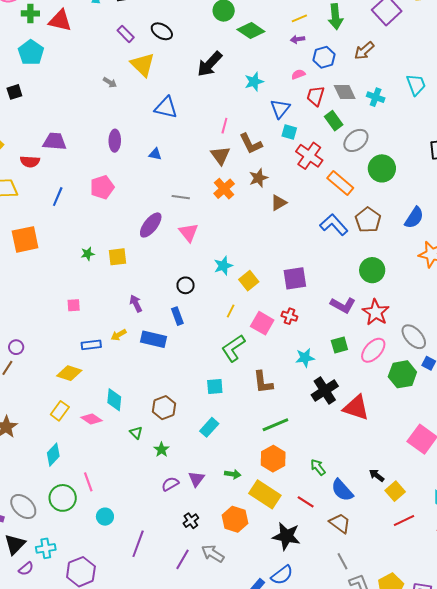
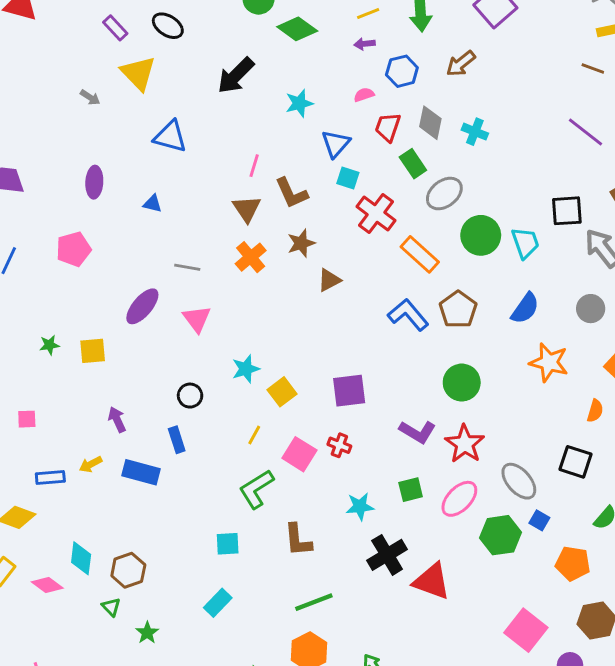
cyan trapezoid: (416, 85) -> (525, 243), moved
gray diamond: (345, 92) -> (430, 123), turned 35
brown hexagon: (164, 408) -> (128, 570), moved

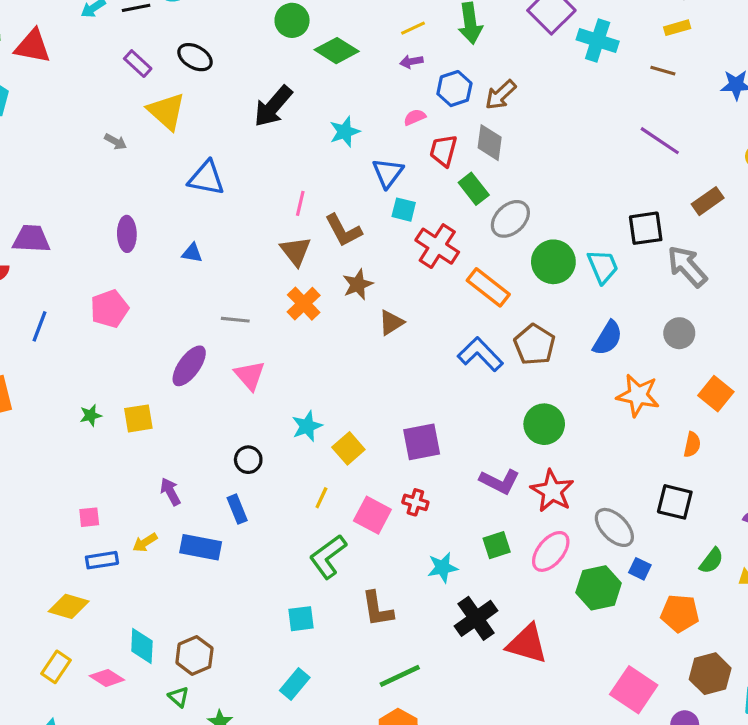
brown arrow: (461, 64) -> (501, 95), moved
cyan cross: (475, 132) -> (598, 41), moved, size x1.4
pink square: (27, 419) -> (89, 517), moved

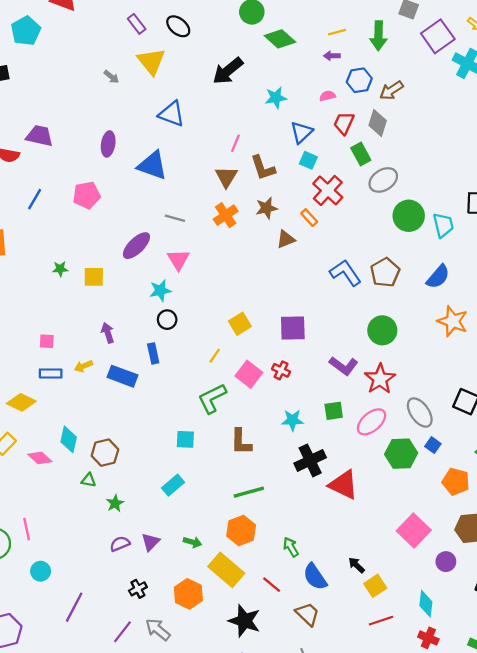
blue triangle: (192, 253) -> (152, 165), size x2.0
orange rectangle: (488, 287) -> (309, 218), moved, size x0.6
cyan star: (307, 426) -> (160, 290), moved
green triangle: (179, 697) -> (89, 480), turned -42

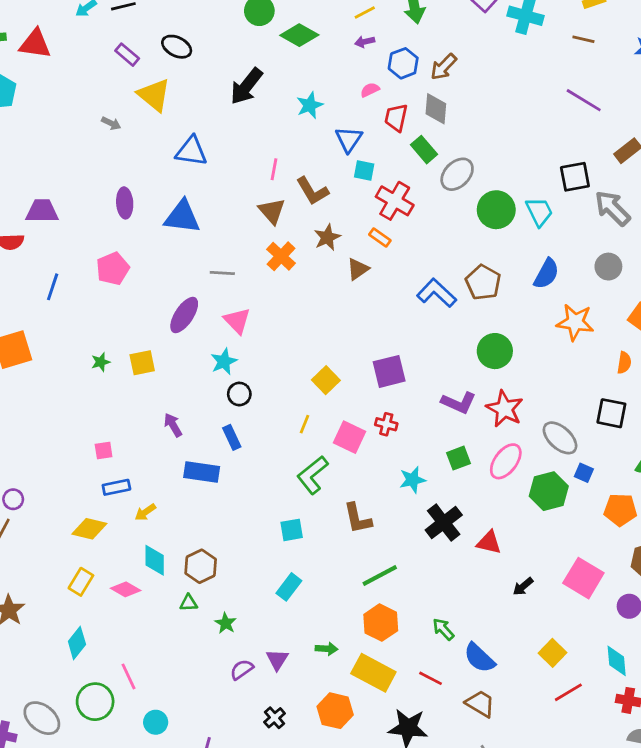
yellow arrow: (83, 366) -> (145, 512), moved
red triangle: (343, 485) -> (489, 542), size x0.7
black arrow: (357, 565) -> (523, 587), moved, turned -72

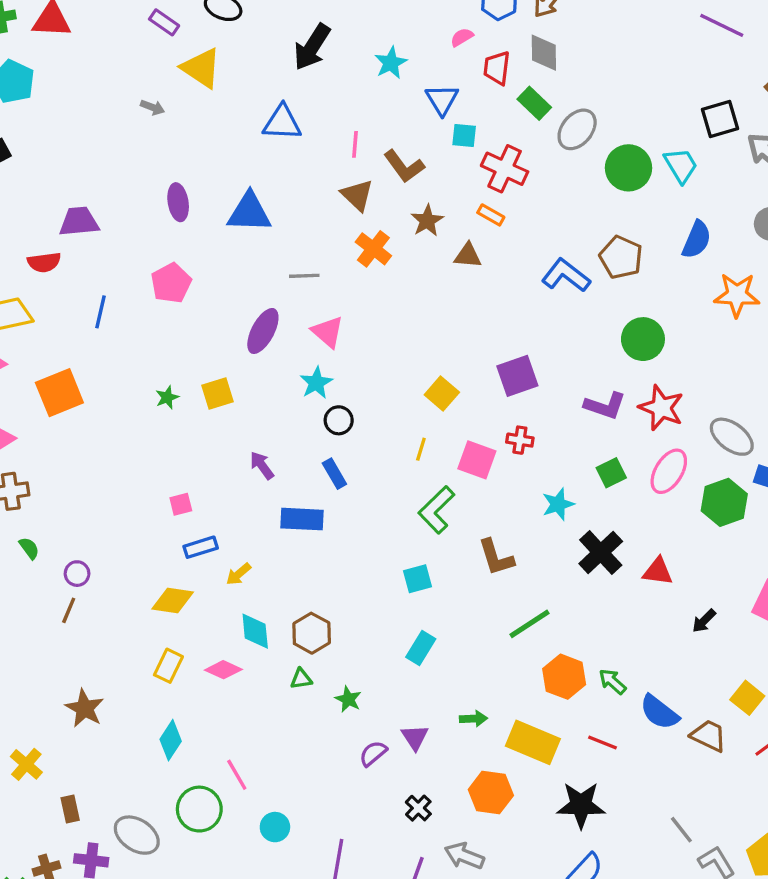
blue triangle: (191, 151) -> (282, 123), moved
brown triangle: (358, 269) -> (468, 256), turned 45
orange hexagon: (381, 623) -> (564, 677), moved
brown trapezoid: (480, 704) -> (709, 736), moved

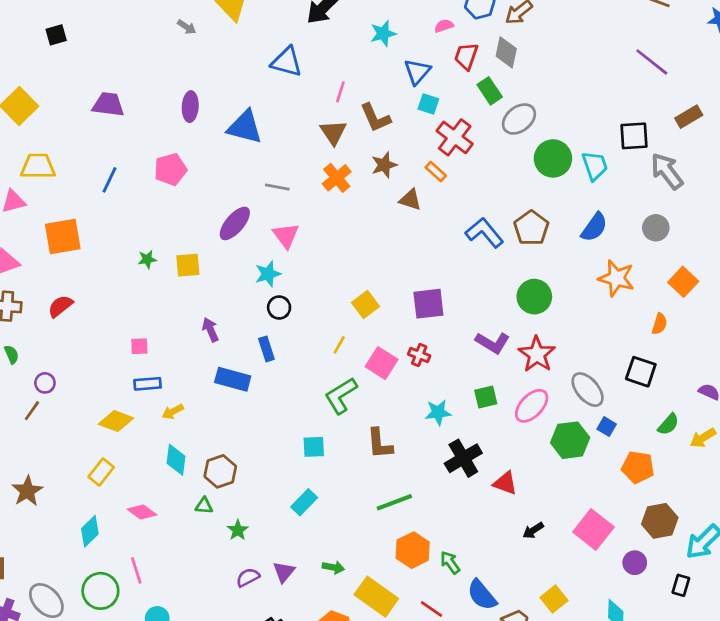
red semicircle: (44, 262) -> (60, 306), moved, turned 136
pink diamond: (223, 670) -> (142, 512), moved

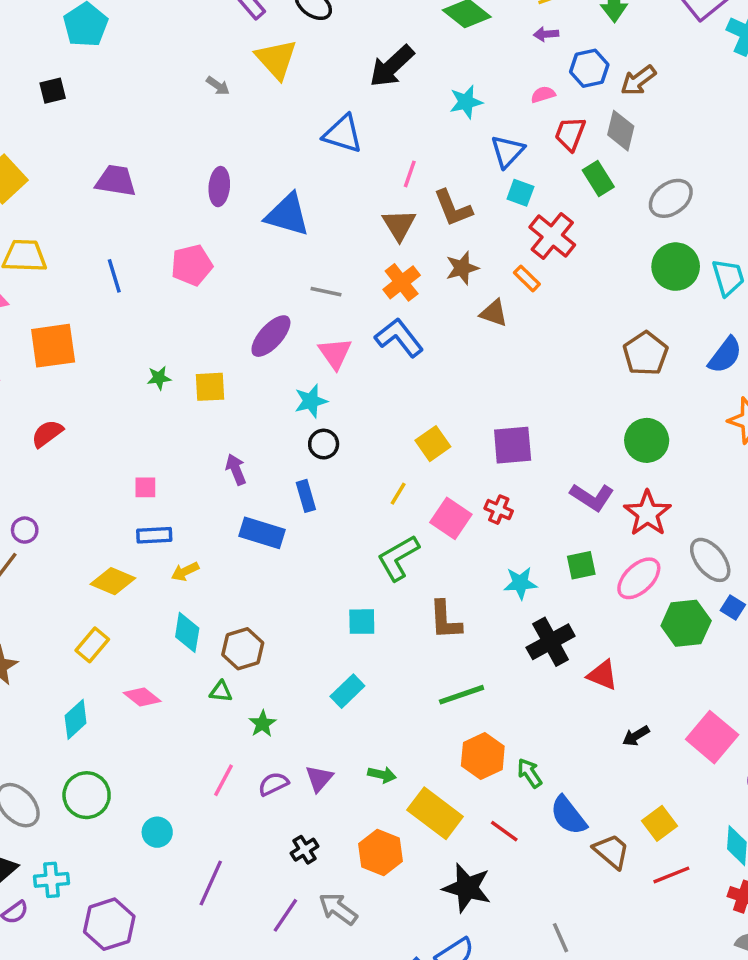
gray ellipse: (519, 119) -> (671, 198), moved
blue line: (109, 180) -> (114, 276), turned -44
blue L-shape: (484, 233) -> (399, 338), moved
pink line: (136, 570) -> (223, 780), moved, turned 44

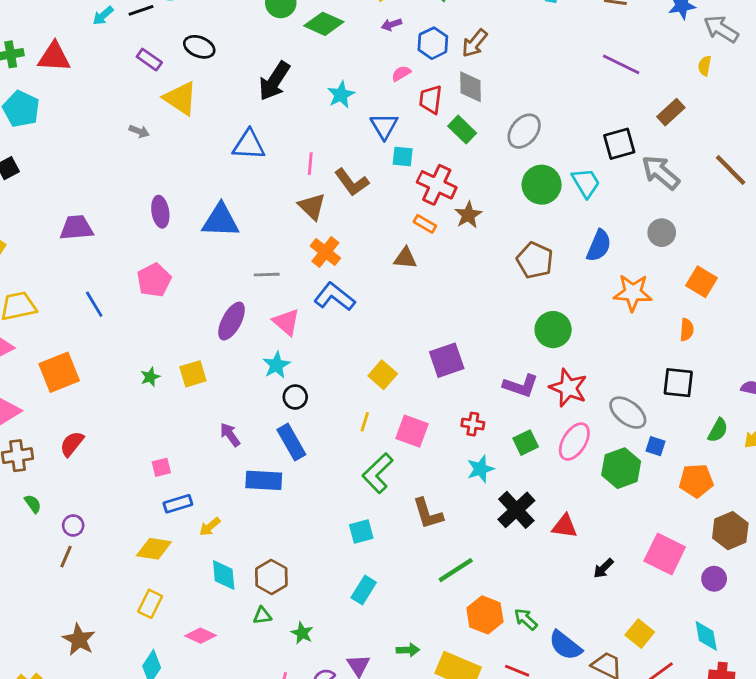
brown star: (462, 268) -> (468, 215), moved
blue rectangle: (306, 496) -> (291, 442), size x1.4
red cross: (499, 510) -> (473, 424), moved

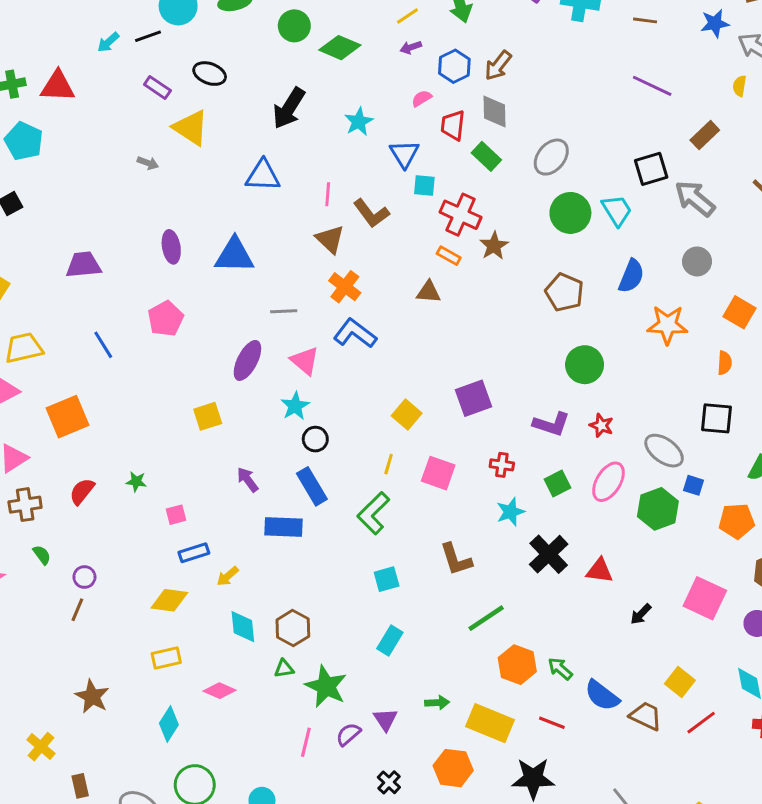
green star: (150, 377) -> (136, 482), moved, turned 30
red star: (568, 388) -> (601, 425), size x0.6
green L-shape: (378, 473) -> (373, 513), moved
yellow rectangle: (150, 604) -> (166, 658), turned 52
green star: (302, 633) -> (326, 686), size x1.8

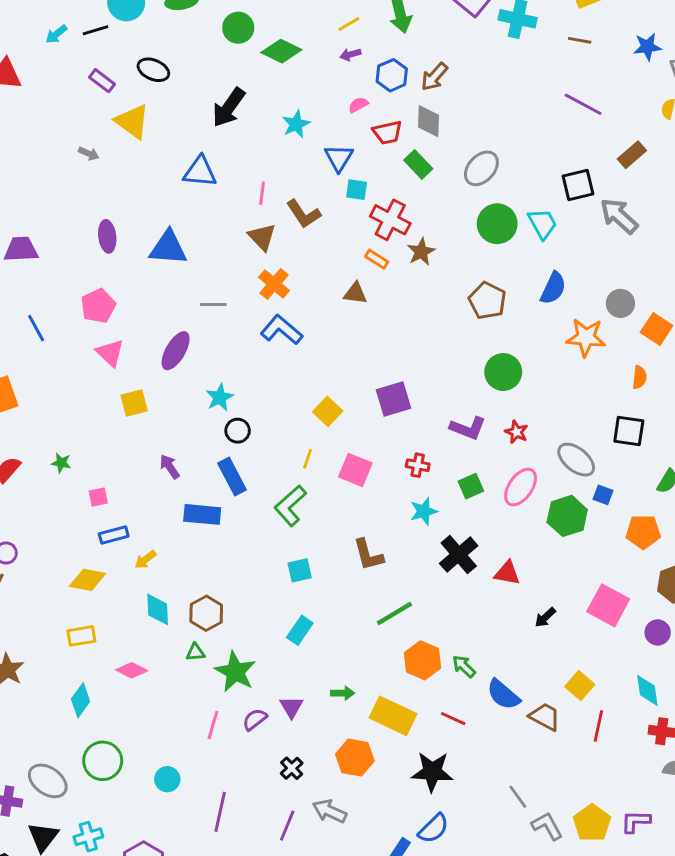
red trapezoid: (453, 125) -> (387, 133), turned -112
gray circle: (697, 261) -> (620, 303), moved
pink triangle: (305, 361) -> (110, 353), moved
red line: (701, 723) -> (598, 726), turned -44

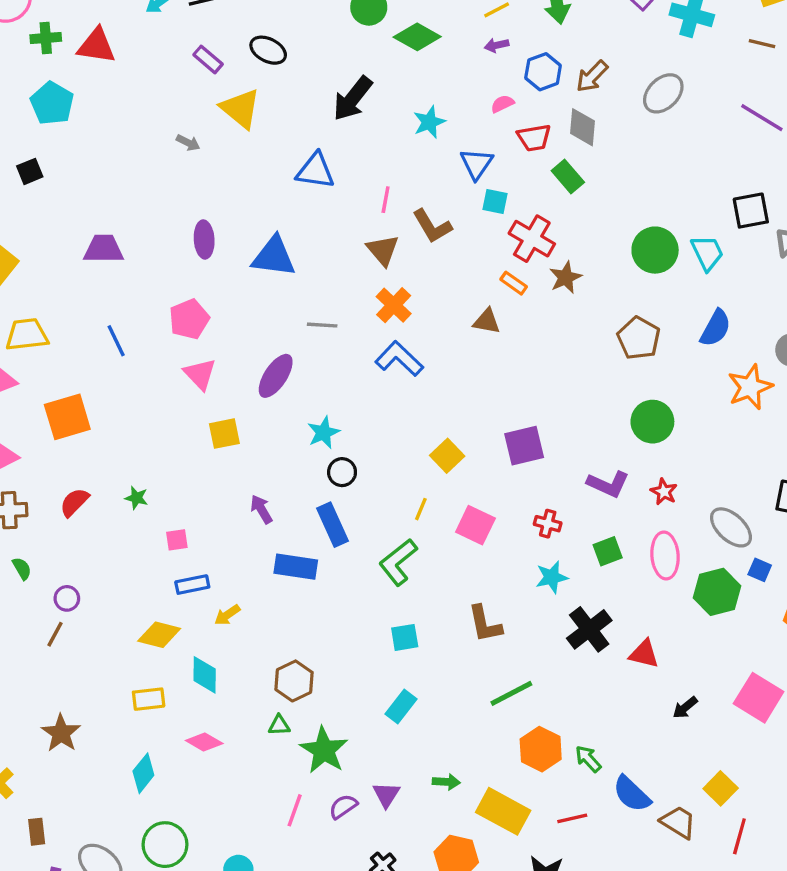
gray ellipse: (481, 168) -> (663, 93), moved
orange star: (586, 337) -> (750, 387), turned -30
pink ellipse: (521, 487) -> (665, 555), turned -42
cyan diamond: (158, 609) -> (205, 675), moved
red line: (453, 719) -> (572, 818), turned -40

